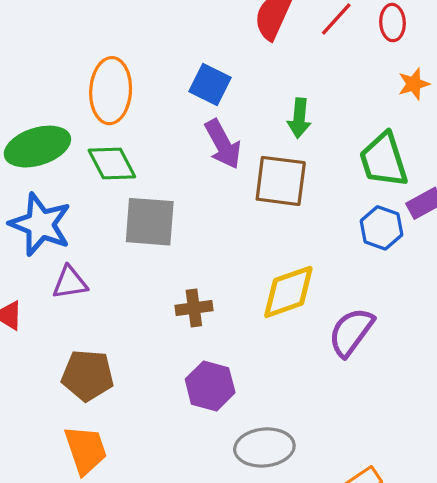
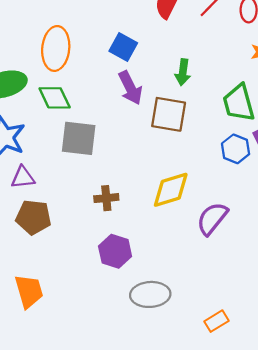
brown pentagon: (88, 375) -> (33, 217), moved

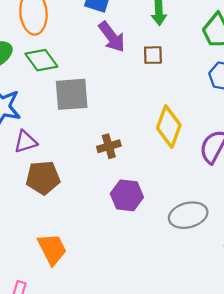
brown square: (169, 114) -> (153, 55), size x0.6
yellow diamond: (171, 190) -> (169, 127), turned -42
gray ellipse: (150, 294) -> (188, 215), moved

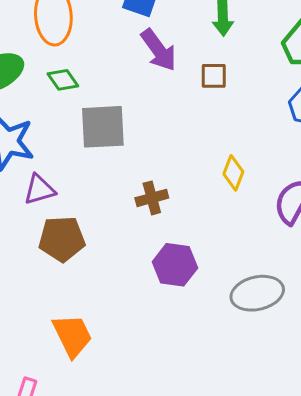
green diamond: (41, 60) -> (63, 80), size x0.7
yellow diamond: (169, 127) -> (233, 173), size x0.6

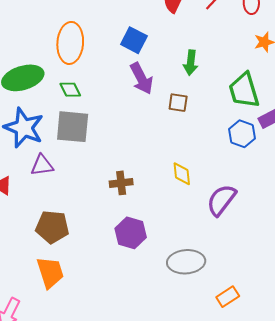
gray square: (103, 127) -> (73, 127), moved
yellow diamond: (233, 173) -> (182, 174), turned -35
brown pentagon: (62, 239) -> (52, 227), moved

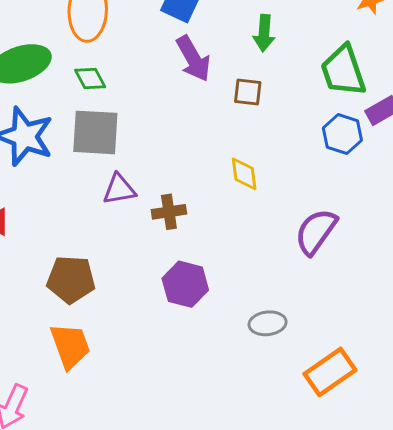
purple triangle: (42, 165) -> (119, 189), moved
yellow diamond: (182, 174) -> (244, 174), moved
gray ellipse: (186, 262) -> (268, 323), size x0.7
orange rectangle: (228, 297) -> (330, 372), size x1.5

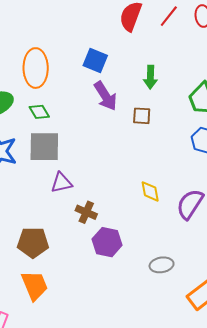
yellow diamond: (244, 174) -> (150, 191), moved
brown cross: (169, 212) -> (86, 212), moved, turned 35

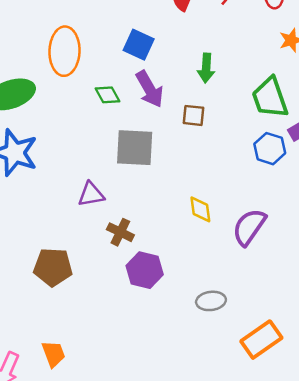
green diamond: (39, 112) -> (108, 95), moved
gray square: (44, 147) -> (135, 148), moved
orange trapezoid: (35, 285) -> (53, 354), moved, size x0.7

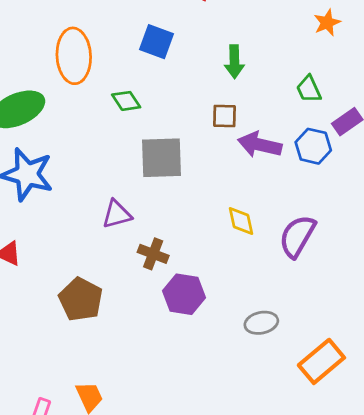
purple arrow: (150, 89) -> (260, 145), moved, turned 138
green trapezoid: (270, 98) -> (309, 89), size x0.6
brown pentagon: (53, 267) -> (81, 299), turned 30

